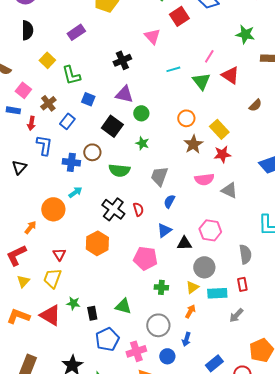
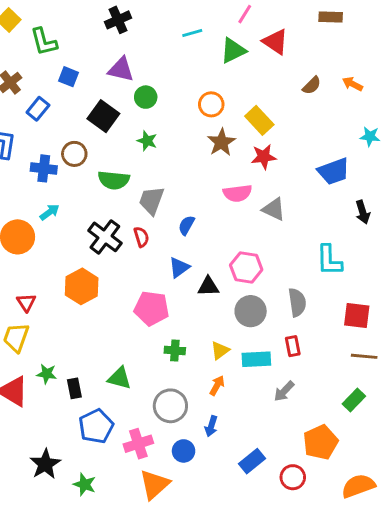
green triangle: (201, 81) -> (233, 50), turned 42
gray trapezoid: (159, 176) -> (152, 200), moved
gray circle: (204, 267) -> (251, 311), moved

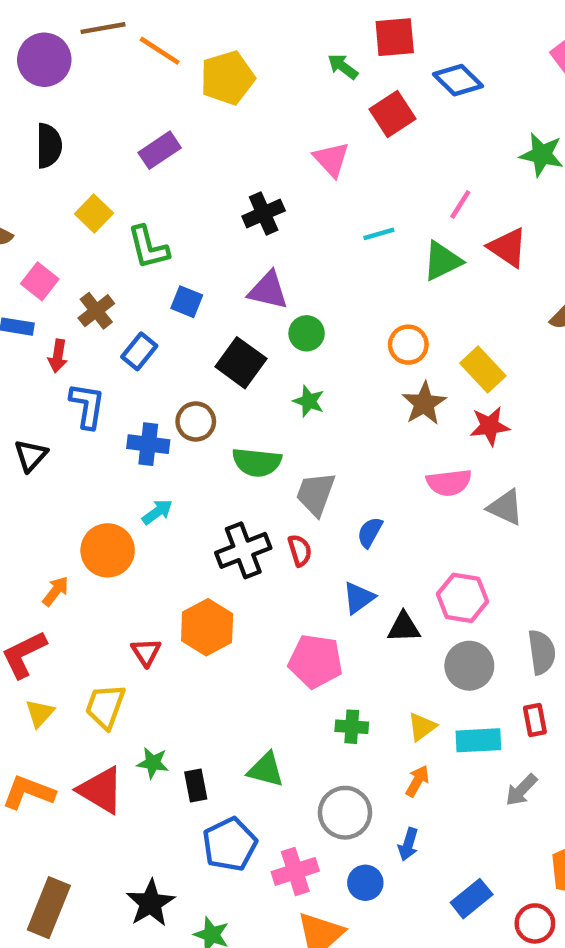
black cross: (105, 237) -> (243, 550), turned 32
red triangle: (26, 302) -> (146, 652), moved

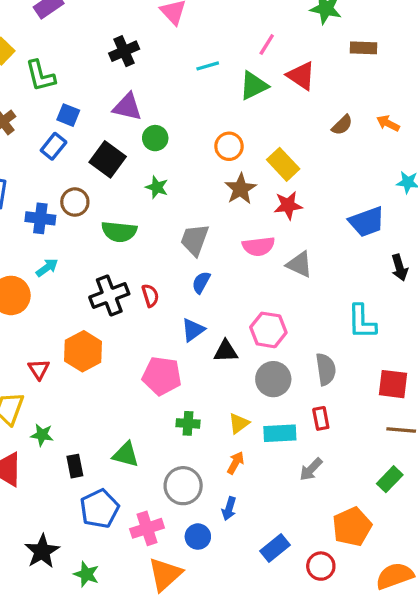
blue rectangle: (139, 351) -> (54, 146), moved
gray trapezoid: (316, 494) -> (195, 240), moved
green star: (153, 763) -> (42, 435), moved

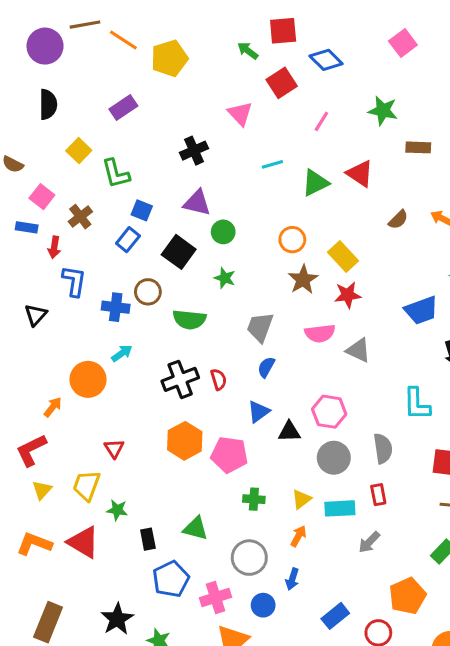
pink line: (267, 45) -> (321, 121), moved
orange hexagon: (83, 351) -> (185, 441), moved

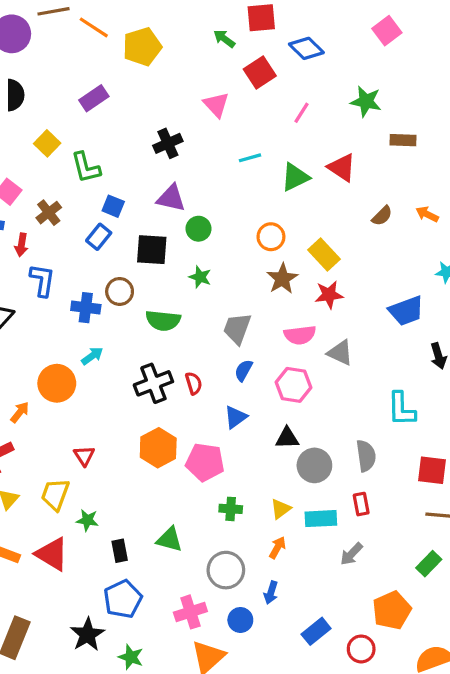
black square: (179, 252) -> (152, 250), turned -32
pink hexagon: (329, 412) -> (294, 385), moved
black triangle: (289, 432) -> (287, 438), moved
blue pentagon: (171, 579) -> (123, 599), moved

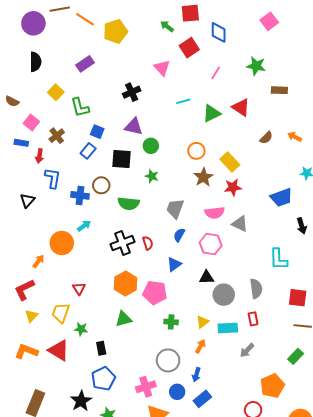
blue diamond: (306, 48) -> (219, 32), turned 45
green triangle: (170, 539) -> (123, 319), moved, turned -30
blue rectangle: (316, 631) -> (202, 399), moved

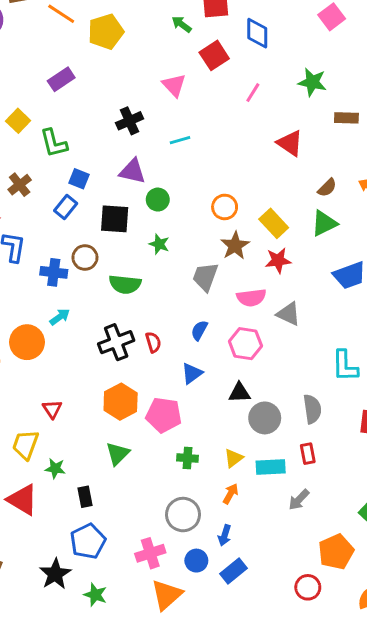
cyan line: (183, 101) -> (180, 140), moved
green triangle: (212, 113) -> (324, 223), moved
gray trapezoid: (175, 209) -> (205, 277), moved
green triangle: (123, 319) -> (118, 454), turned -30

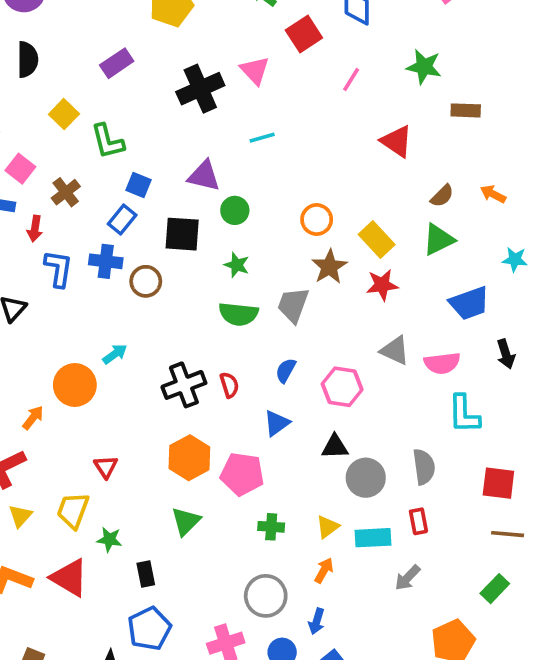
black cross: (130, 121) -> (200, 89), moved, size x1.4
blue cross: (54, 272) -> (106, 261), moved
green semicircle: (125, 284) -> (238, 314), moved
pink semicircle: (251, 298) -> (442, 363), moved

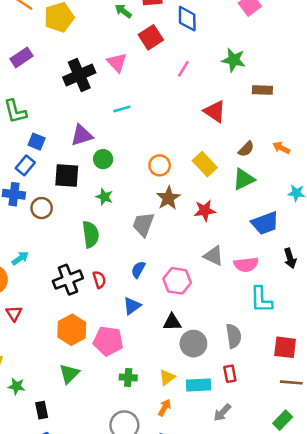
purple triangle: (204, 176) -> (82, 135), turned -30
yellow rectangle: (377, 240) -> (205, 164), moved
green semicircle: (238, 314) -> (91, 234), moved, turned -104
red triangle: (106, 467) -> (14, 313), moved

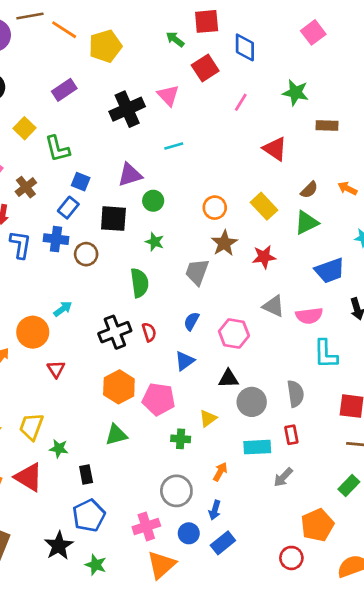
green triangle: (69, 374) -> (116, 435), turned 30
yellow triangle: (167, 377) -> (208, 418), moved

